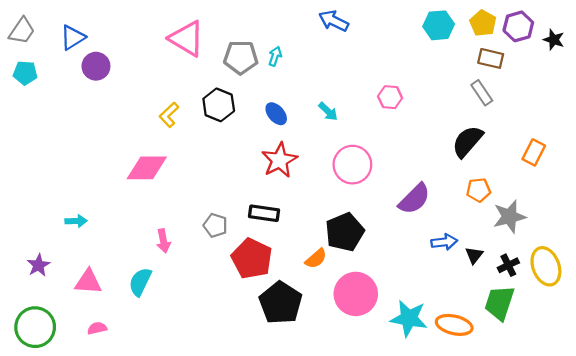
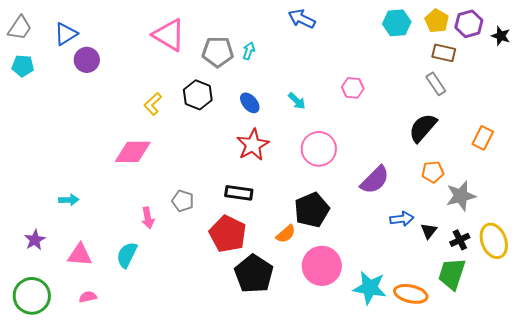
gray pentagon: (215, 225) -> (183, 201), moved

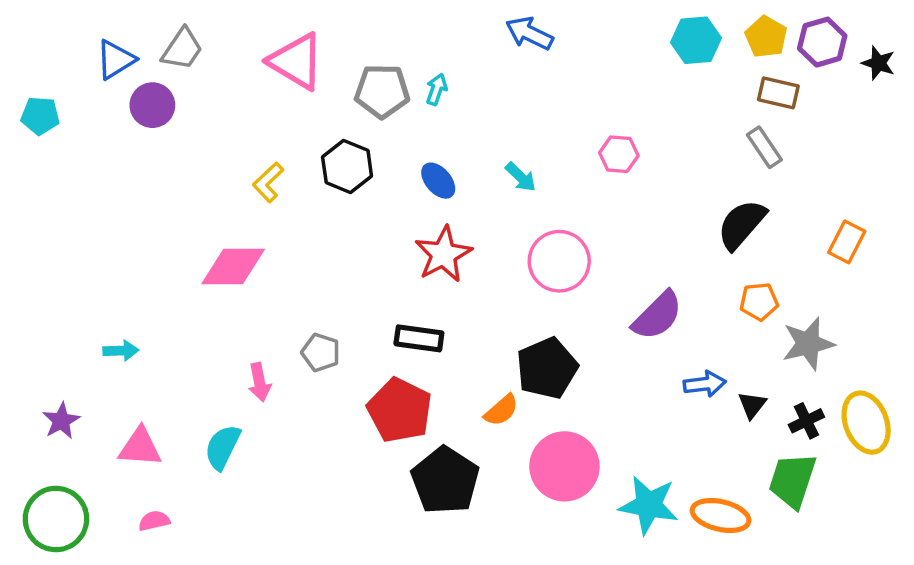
gray trapezoid: (20, 28) -> (182, 49), moved

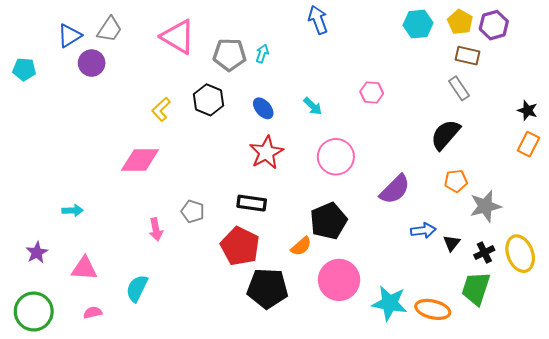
blue arrow: (529, 33) -> (318, 20), turned 44
black star: (878, 63) -> (528, 110), moved
orange rectangle: (847, 242) -> (529, 144), moved
cyan semicircle: (223, 447) -> (137, 288), moved
black pentagon: (445, 480) -> (267, 288), turned -30

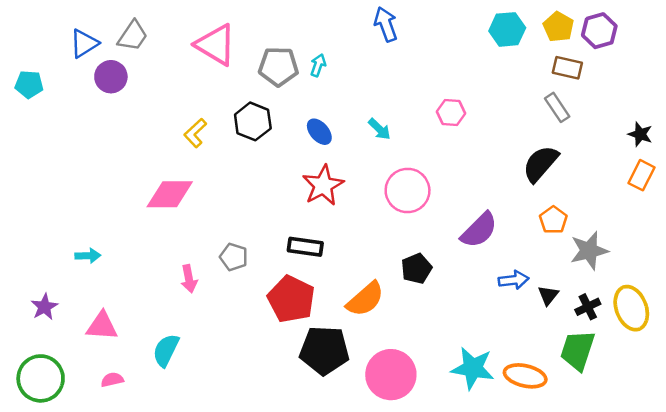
orange pentagon: (456, 181) -> (553, 220), turned -30
black pentagon: (329, 221) -> (416, 268), moved, size x0.7
orange semicircle: (301, 246) -> (365, 299), size x1.5
pink circle: (339, 280) -> (391, 375), moved

